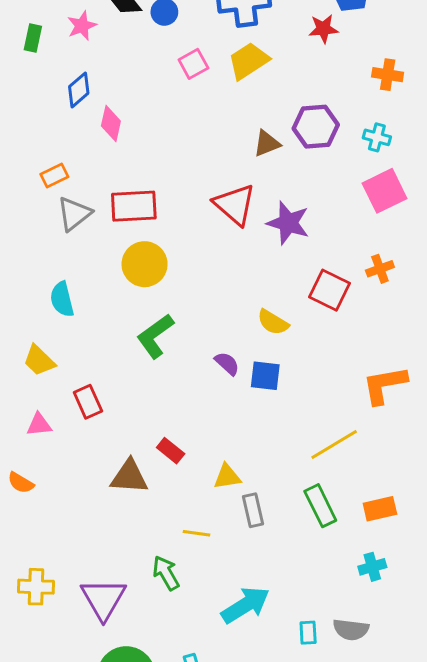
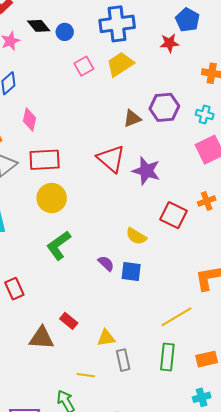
pink diamond: (111, 124) -> (29, 119), moved
green rectangle: (320, 506) -> (167, 357), turned 32

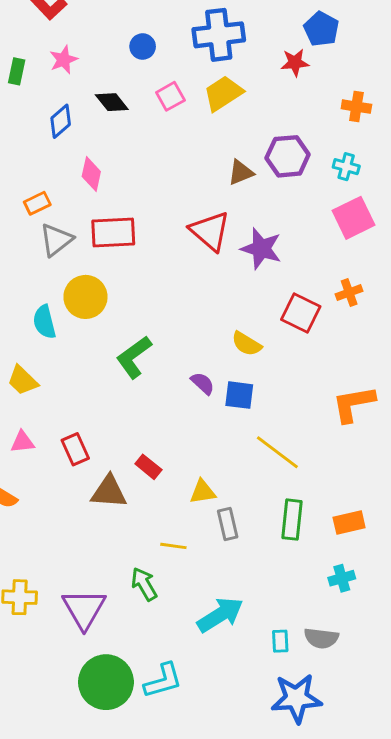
black diamond: (39, 26) -> (112, 102), moved
yellow circle: (52, 198) -> (85, 297), moved
red rectangle: (14, 289) -> (75, 449), moved
yellow line: (176, 317) -> (277, 452), moved, turned 68

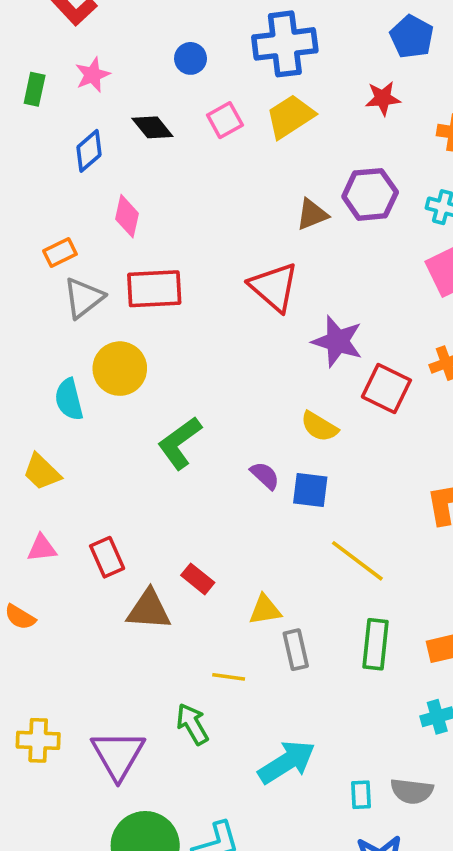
red star: (295, 63) -> (383, 98), moved
purple star: (261, 249) -> (337, 341), moved

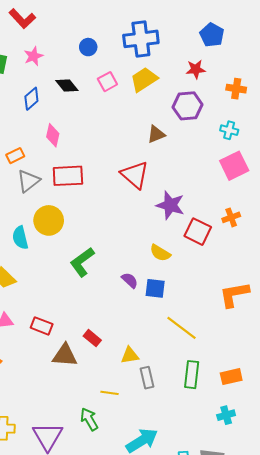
purple hexagon: (370, 194) -> (188, 106), moved
red rectangle: (107, 557) -> (42, 326), turned -45

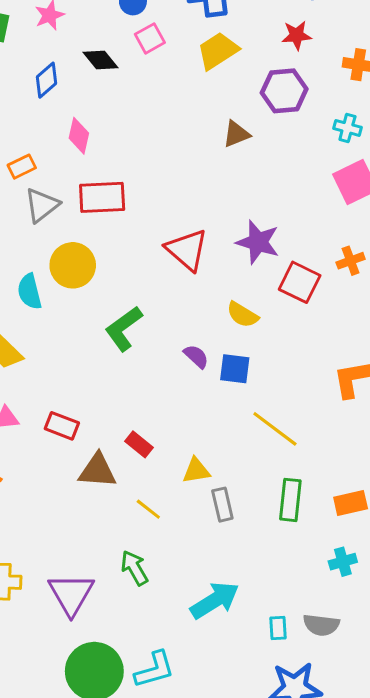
pink square: (107, 82) -> (150, 38), moved
red triangle: (135, 175) -> (187, 250), moved
yellow line: (109, 393) -> (148, 509), moved, turned 30

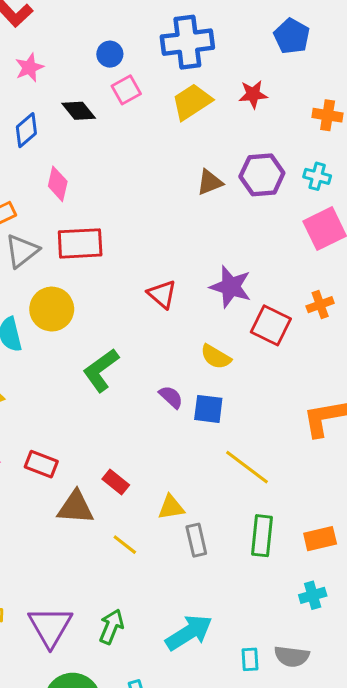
red star: (297, 35) -> (253, 94), moved
purple hexagon: (284, 91) -> (262, 175), moved
red triangle: (187, 250) -> (162, 294), size x0.7
green arrow: (134, 568) -> (111, 627), moved, turned 52

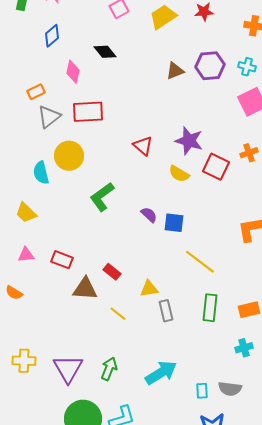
black diamond: (79, 111) -> (105, 52), moved
yellow semicircle: (216, 357) -> (179, 174), moved

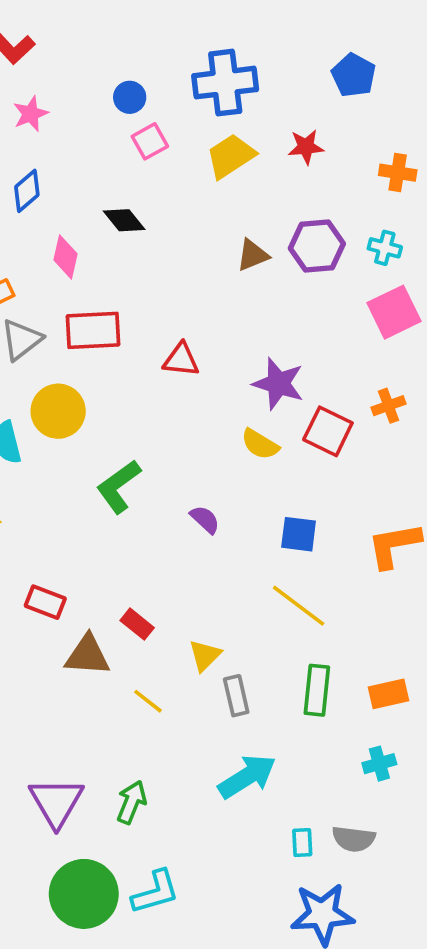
red triangle: (143, 146) -> (181, 360), moved, turned -35
blue square: (174, 223) -> (299, 534), moved
yellow triangle: (149, 289) -> (205, 655), turned -36
cyan arrow: (161, 373) -> (247, 776), moved

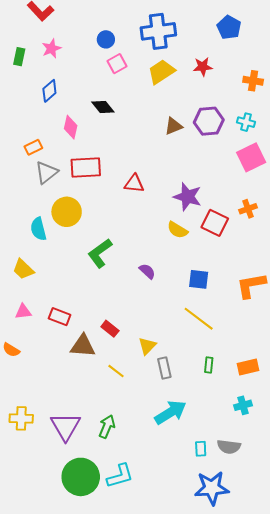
green rectangle: (317, 690) -> (209, 365), size x0.6

